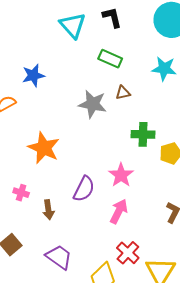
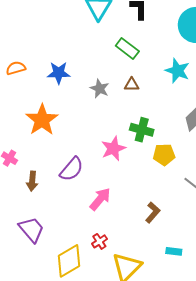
blue star: (33, 75) -> (59, 73), moved
gray star: (93, 104) -> (100, 89), size x0.7
pink star: (121, 175) -> (113, 148), moved
red cross: (128, 253) -> (99, 241), size x0.7

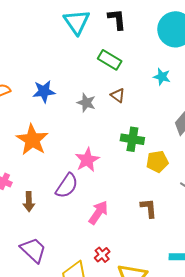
cyan star: (177, 71) -> (162, 77), size x0.7
brown triangle: (132, 85) -> (118, 95), turned 42
pink star: (113, 148) -> (87, 160), moved
brown L-shape: (153, 213) -> (149, 208), moved, turned -40

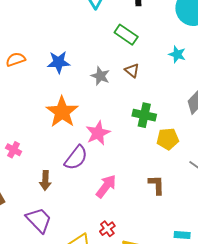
orange star: (32, 140) -> (62, 112), moved
brown arrow: (29, 202) -> (45, 180), moved

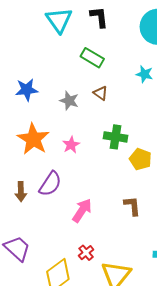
pink star: (98, 133) -> (71, 145), moved, size x0.7
yellow pentagon: (168, 139) -> (140, 159), turned 30
brown arrow: (45, 180) -> (21, 192), moved

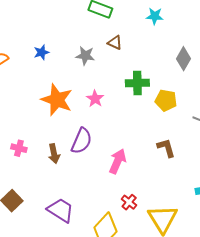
blue star: (27, 90) -> (41, 52), size x0.7

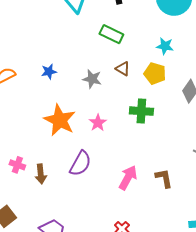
yellow pentagon: (166, 100) -> (155, 74), moved
brown arrow: (54, 154) -> (41, 174), moved
pink arrow: (118, 161) -> (128, 178), moved

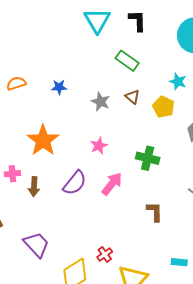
green cross: (141, 111) -> (148, 158), moved
orange star: (60, 120) -> (43, 140), moved
pink cross: (17, 165) -> (12, 174), turned -35
pink arrow: (128, 178) -> (112, 184), moved

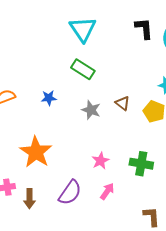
black L-shape: (137, 21) -> (144, 28), moved
green rectangle: (127, 61) -> (83, 69), moved
pink star: (99, 146) -> (100, 161), moved
pink arrow: (112, 184) -> (107, 191), size x0.7

